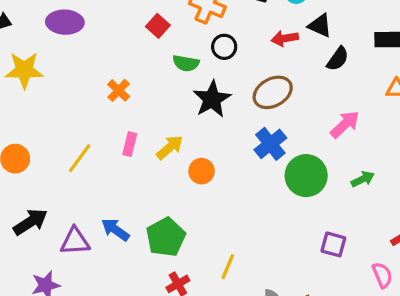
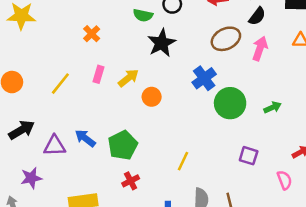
brown ellipse: (273, 92) -> (226, 39), moved
pink arrow: (345, 124) -> (260, 48), moved, turned -30
yellow line: (228, 267) -> (183, 161), moved

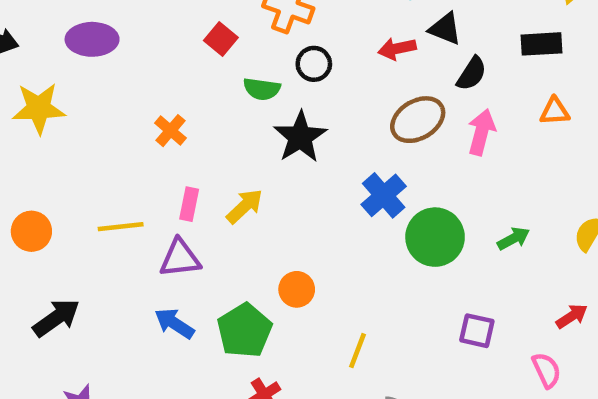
yellow line: (60, 84) -> (121, 227), turned 50
orange circle: (152, 97) -> (297, 289), moved
purple triangle: (55, 146) -> (180, 258), moved

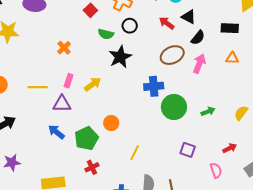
red arrow: (397, 49) -> (167, 23), turned 42
blue cross: (384, 195) -> (154, 86), turned 30

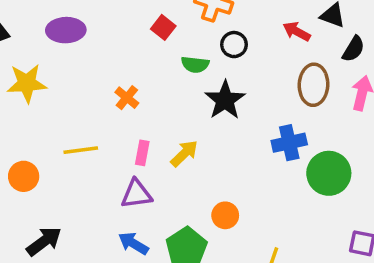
brown ellipse: (172, 55) -> (314, 85), turned -55
yellow line: (38, 87) -> (81, 150), moved

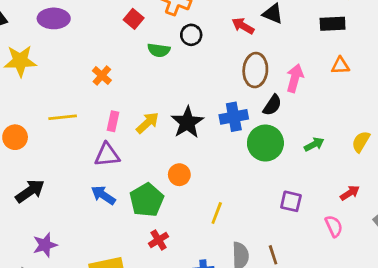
black semicircle: (353, 49) -> (272, 105), moved
black star: (225, 100) -> (187, 122), moved

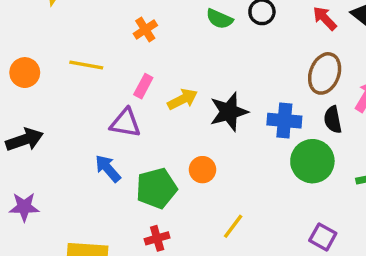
black semicircle: (272, 105) -> (333, 120), turned 120

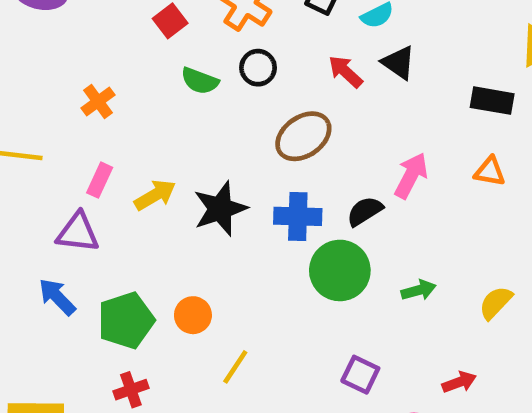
brown ellipse: (325, 73) -> (303, 136), moved, turned 39
black semicircle: (333, 120) -> (365, 211), turned 72
orange circle: (202, 170) -> (193, 315), moved

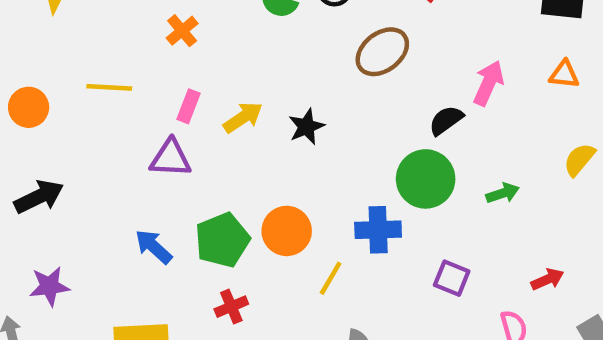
black star: (220, 209) -> (306, 127), size x0.7
blue cross: (298, 216) -> (378, 230), moved
blue arrow: (57, 297) -> (154, 247), moved
yellow semicircle: (496, 303) -> (579, 159), moved
orange circle: (193, 315) -> (287, 231), size x1.4

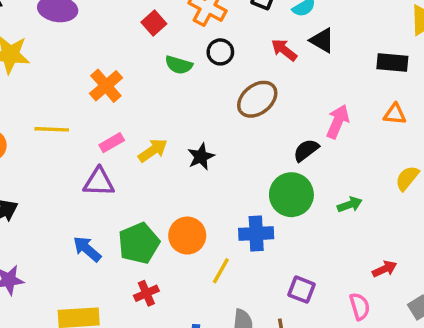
orange cross: (182, 31) -> (106, 86), size x1.4
pink rectangle: (188, 106) -> (112, 143), turned 40
purple square: (452, 278) -> (301, 290), moved

